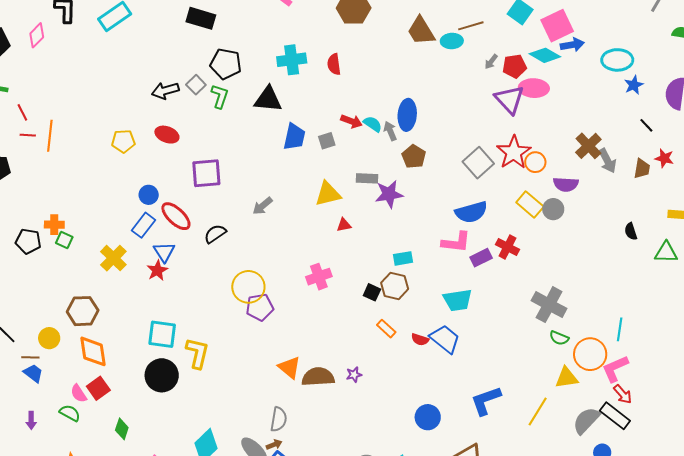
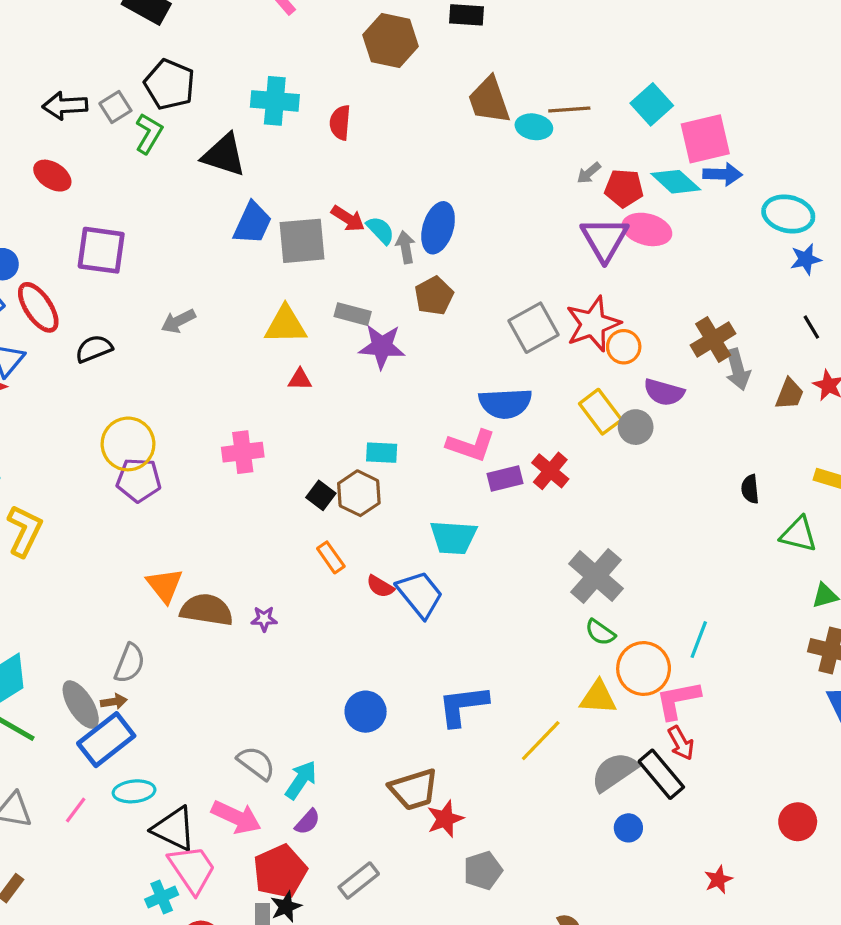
gray square: (327, 141) -> (302, 241), size x1.8

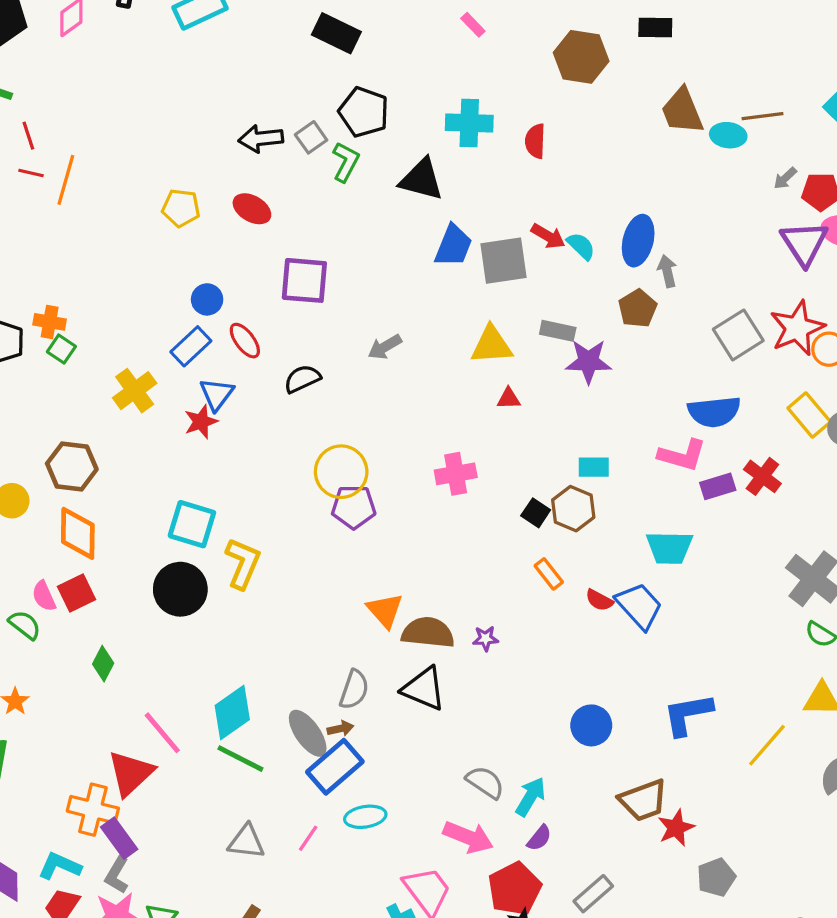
gray arrow: (406, 247) -> (667, 271), moved
red ellipse: (38, 307) -> (245, 341), size x0.7
black triangle: (174, 829) -> (424, 689), moved

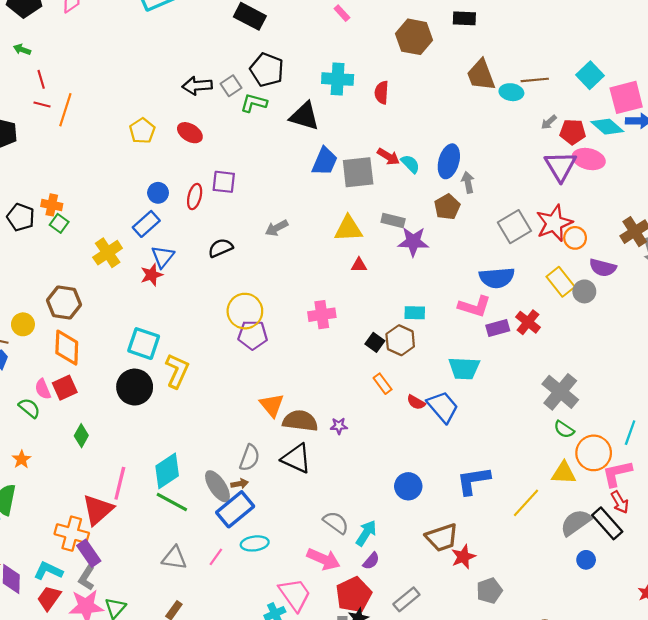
green L-shape: (346, 162) -> (254, 103), turned -104
yellow pentagon: (181, 208) -> (142, 131), turned 30
purple square: (304, 280) -> (224, 182), size x0.7
red ellipse: (245, 341) -> (195, 197), moved, turned 50
pink line: (162, 733) -> (120, 483), turned 52

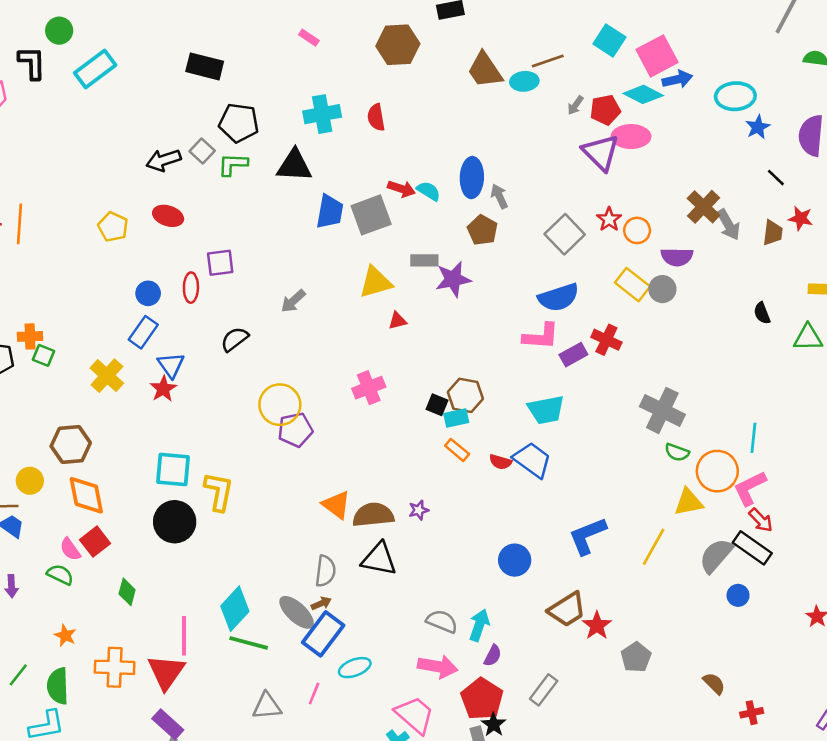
red star: (554, 223) -> (609, 219), size x0.6
cyan rectangle: (415, 313) -> (456, 418), moved
orange cross: (72, 534) -> (115, 667), moved

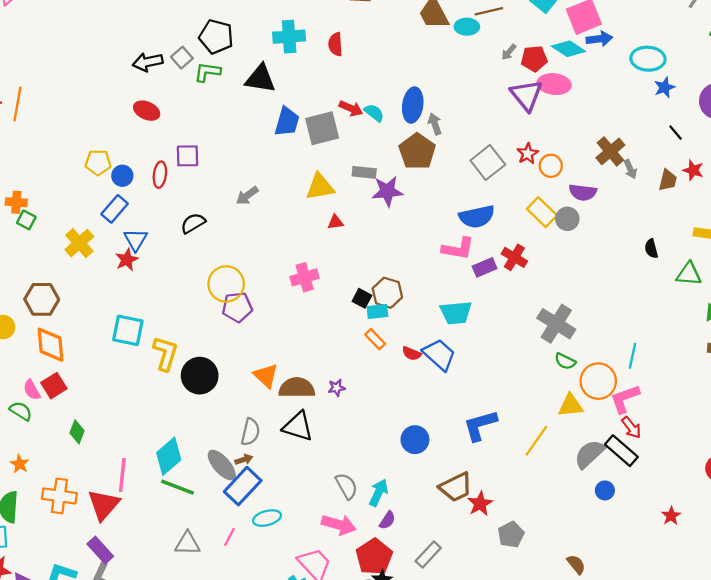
gray arrow: (728, 225) -> (630, 169), size x0.7
yellow pentagon: (113, 227) -> (98, 162), moved, turned -30
brown pentagon: (482, 230) -> (417, 151), size x1.4
black circle: (175, 522) -> (200, 376), moved
gray semicircle: (442, 621) -> (346, 486), turned 32

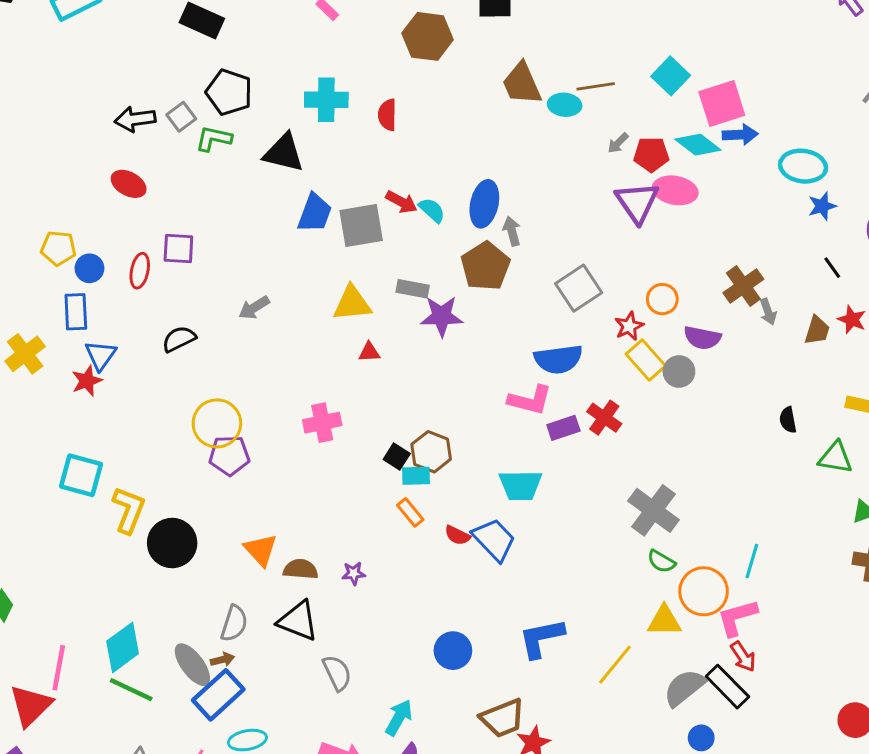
red star: (528, 154) -> (629, 326), moved
blue rectangle: (115, 209) -> (76, 312), turned -48
brown semicircle: (297, 388) -> (301, 569), size x0.7
gray semicircle: (346, 486) -> (337, 673), moved

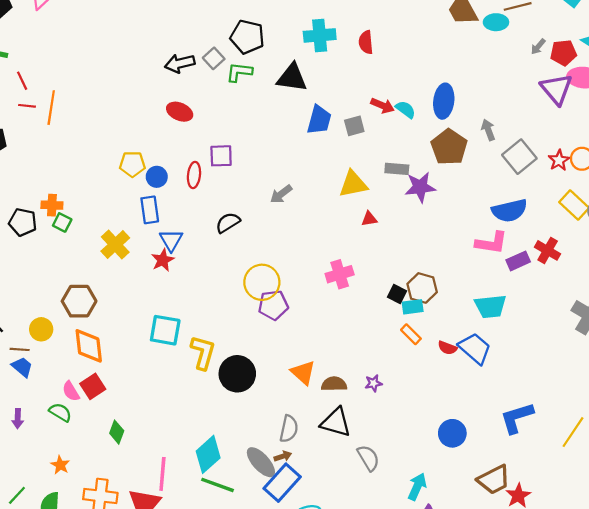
gray square: (361, 225) -> (354, 126), size x0.6
gray arrow: (512, 231) -> (488, 130), moved
red star: (629, 326) -> (559, 160), moved

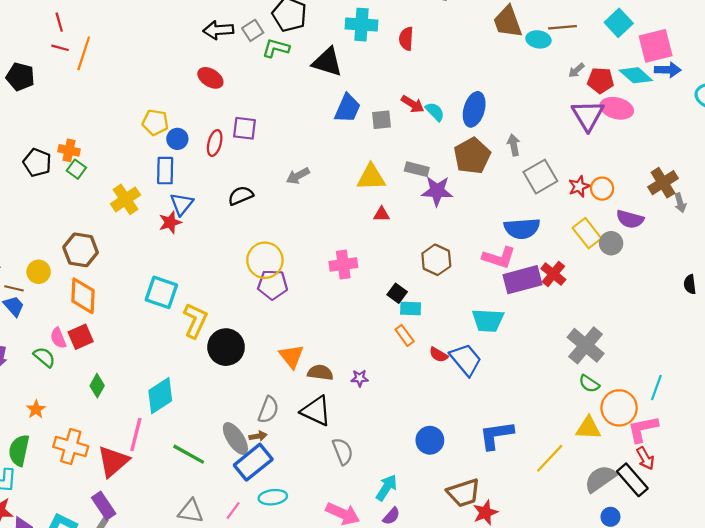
purple rectangle: (518, 261) -> (523, 280), size x1.6
brown hexagon: (422, 288) -> (436, 260), moved
cyan diamond: (208, 454) -> (160, 396), moved

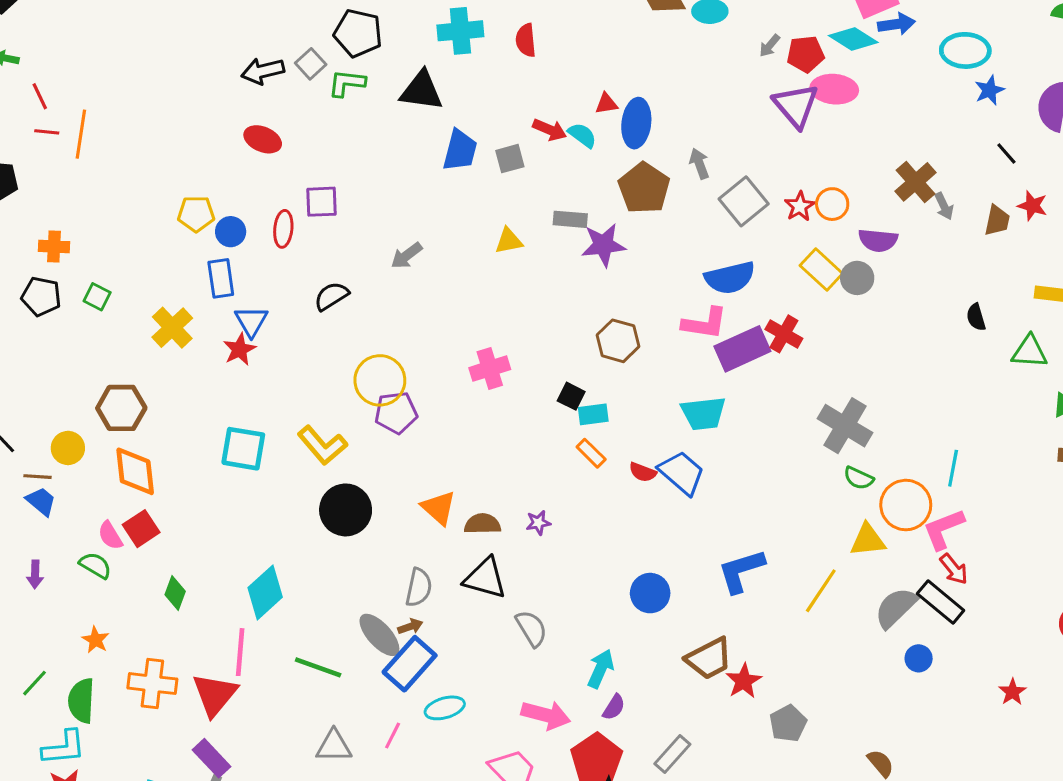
orange cross: (69, 150) -> (54, 247), moved
yellow triangle: (371, 177) -> (509, 241), size x0.7
red triangle: (382, 214) -> (606, 104), moved
yellow L-shape: (195, 321) -> (322, 445), moved, turned 124

